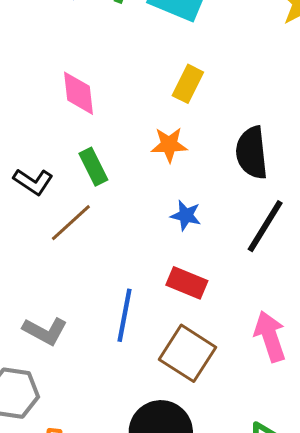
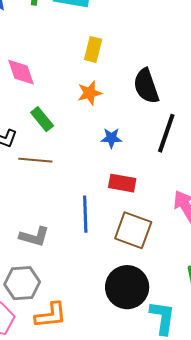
brown line: (71, 223) -> (35, 160), turned 60

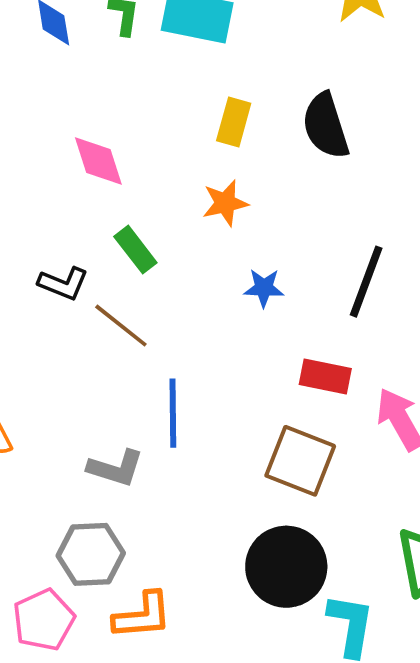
black semicircle: (146, 86) -> (326, 126), moved
brown line: (35, 160) -> (121, 326), turned 32
red rectangle: (122, 183) -> (325, 376), moved
blue line: (85, 214) -> (173, 413), moved

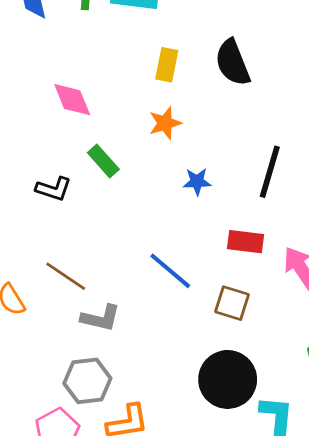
brown line: (121, 326) -> (66, 276), moved
blue line: (173, 413) -> (170, 271), moved, turned -45
brown square: (300, 461) -> (232, 303), size x0.7

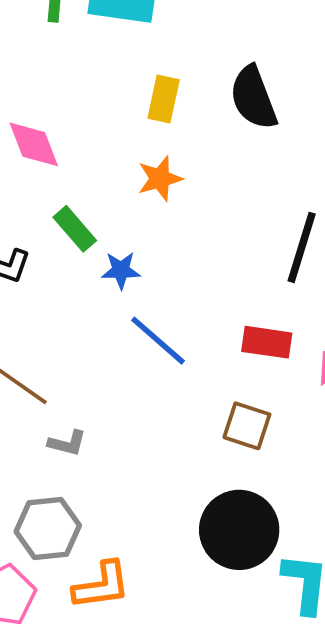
blue star: (197, 182) -> (121, 270), moved
blue line: (170, 271) -> (158, 341), moved
gray L-shape: (101, 318) -> (67, 443), size x0.7

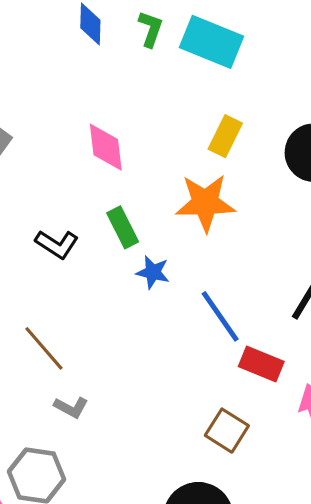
orange star: (160, 179) -> (205, 203), size x1.5
blue line: (158, 341) -> (220, 316), moved

